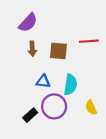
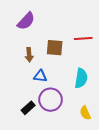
brown arrow: (32, 49) -> (29, 55), moved
cyan semicircle: (70, 85) -> (81, 78), moved
yellow semicircle: (91, 107) -> (85, 113), moved

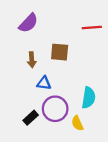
red line: (83, 38) -> (92, 28), moved
cyan semicircle: (81, 78) -> (88, 98), moved
yellow semicircle: (85, 113) -> (77, 123), moved

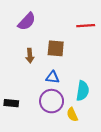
blue triangle: (44, 83) -> (53, 77), moved
black rectangle: (31, 118) -> (11, 103), moved, turned 48

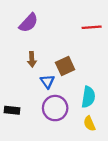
brown square: (56, 48) -> (65, 66), moved, turned -30
blue triangle: (53, 77) -> (47, 82), moved, turned 48
yellow semicircle: (72, 115) -> (89, 124), moved

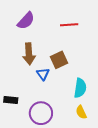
red line: (92, 27) -> (69, 25), moved
brown arrow: (32, 59) -> (29, 54), size x1.5
purple circle: (55, 108) -> (41, 113), moved

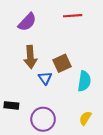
red line: (69, 25) -> (73, 16), moved
cyan semicircle: (80, 88) -> (84, 81), moved
yellow semicircle: (81, 112) -> (85, 118), turned 56

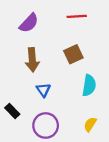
brown square: (62, 63) -> (73, 54), moved
blue triangle: (45, 78) -> (43, 90), moved
black rectangle: (11, 105) -> (12, 111), turned 40

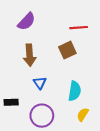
red line: (77, 16) -> (79, 28), moved
cyan semicircle: (89, 85) -> (75, 91), moved
black rectangle: (12, 111) -> (11, 102), turned -48

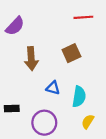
purple semicircle: (26, 21) -> (15, 26), moved
red line: (79, 28) -> (83, 17), moved
blue triangle: (40, 83) -> (53, 88), moved, turned -40

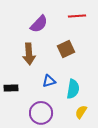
purple semicircle: (15, 26) -> (39, 24), moved
blue triangle: (53, 88) -> (49, 81), turned -32
black rectangle: (12, 109) -> (11, 88), moved

